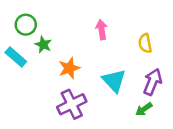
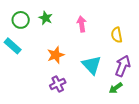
green star: (43, 45) -> (46, 18), moved
purple cross: (72, 104) -> (58, 84), size x0.7

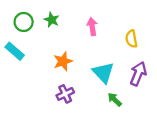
green arrow: (116, 88) -> (115, 100), moved, turned 80

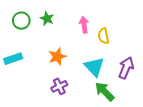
yellow semicircle: (131, 39) -> (104, 36), moved
cyan rectangle: (15, 51) -> (13, 59), moved, turned -60
green arrow: (115, 100) -> (105, 91), size x1.5

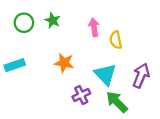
orange star: (57, 57) -> (64, 63), turned 30
purple cross: (59, 86) -> (81, 95), moved

